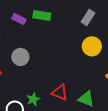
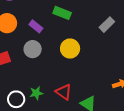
purple rectangle: (19, 19) -> (36, 26), moved
yellow circle: (92, 46) -> (70, 49), moved

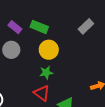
green rectangle: (62, 13) -> (39, 27), moved
green star: (36, 93) -> (46, 73), moved

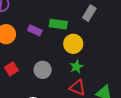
gray rectangle: (86, 26) -> (89, 13), moved
gray circle: (11, 50) -> (43, 70), moved

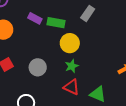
purple rectangle: (35, 30) -> (35, 18), moved

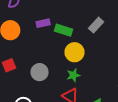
purple rectangle: (35, 18) -> (43, 23), turned -48

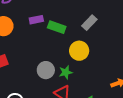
yellow circle: (74, 52) -> (79, 51), moved
gray circle: (40, 72) -> (46, 70), moved

